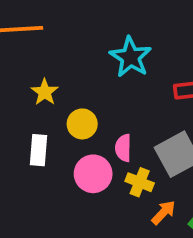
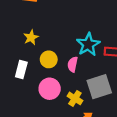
cyan star: (131, 57) -> (88, 44), moved
pink semicircle: (123, 148) -> (73, 64), moved

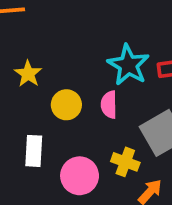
white rectangle: (21, 70) -> (34, 151), moved
pink circle: (50, 89) -> (80, 176), moved

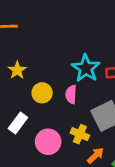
white rectangle: (34, 151) -> (18, 123), turned 30

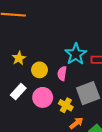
yellow star: (17, 70) -> (19, 58), moved
pink circle: (48, 142) -> (43, 97), moved

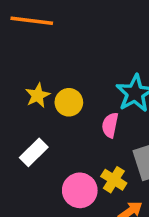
yellow circle: (39, 70) -> (69, 102), moved
pink circle: (43, 97) -> (80, 190), moved

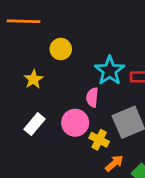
yellow circle: (69, 102) -> (61, 49), moved
pink circle: (80, 190) -> (75, 123), moved

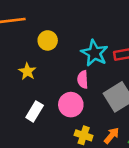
yellow cross: (99, 140) -> (84, 135), moved

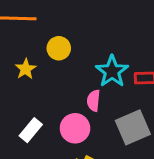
yellow star: (27, 71) -> (26, 69), moved

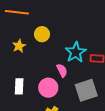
pink semicircle: (93, 101) -> (62, 70), turned 144
white rectangle: (31, 130) -> (19, 86), turned -42

